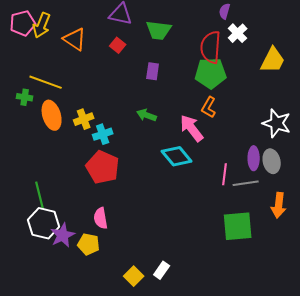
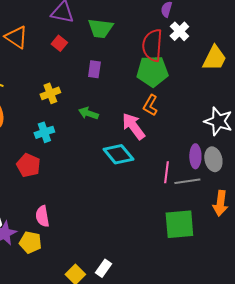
yellow cross: (84, 119) -> (50, 93), moved
red pentagon: (103, 167) -> (28, 165), moved, size x0.7

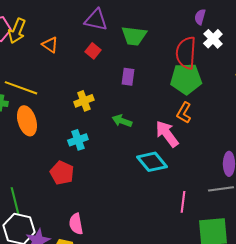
orange triangle: (16, 37) -> (50, 45), size x0.7
pink line: (166, 172) -> (183, 202), moved

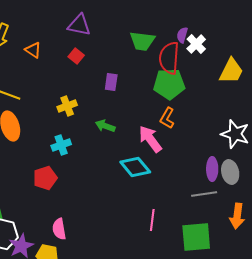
purple semicircle: (200, 17) -> (182, 35), moved
green trapezoid: (134, 36) -> (142, 41), moved
red pentagon: (62, 173) -> (45, 178), turned 30
pink line: (183, 202) -> (152, 220), moved

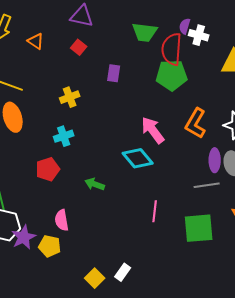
white cross: (196, 44) -> (199, 35), turned -30
orange L-shape: (167, 118) -> (196, 123), moved, size x1.4
green arrow: (105, 126) -> (95, 184), moved

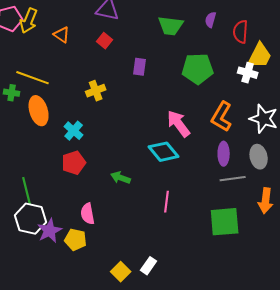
white cross: (199, 35) -> (248, 73), moved
red semicircle: (172, 49) -> (241, 32), moved, size x0.7
cyan cross: (64, 136) -> (74, 131), moved, turned -30
purple ellipse: (215, 160) -> (224, 154), moved
pink line: (155, 211) -> (167, 202), moved

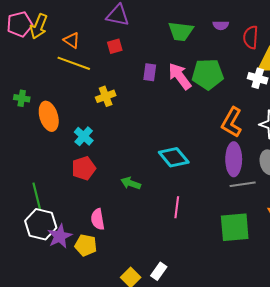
purple semicircle: (211, 20) -> (221, 25), turned -105
red square: (105, 41) -> (115, 46), turned 35
yellow line: (33, 78) -> (74, 63), moved
pink arrow: (179, 124) -> (180, 76), moved
purple ellipse: (224, 154) -> (234, 159), size x1.4

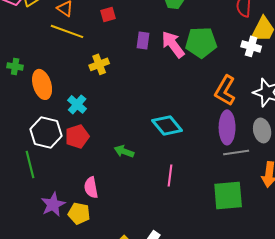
white hexagon: (41, 224) -> (46, 132), moved

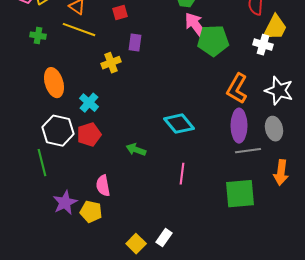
purple rectangle: (143, 40) -> (135, 43), moved
pink arrow: (173, 44) -> (196, 26), moved
green cross: (15, 66) -> (38, 36), moved

